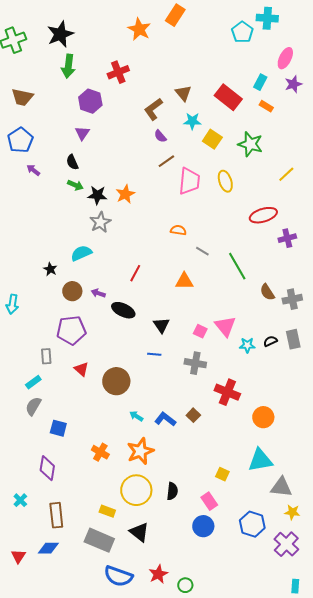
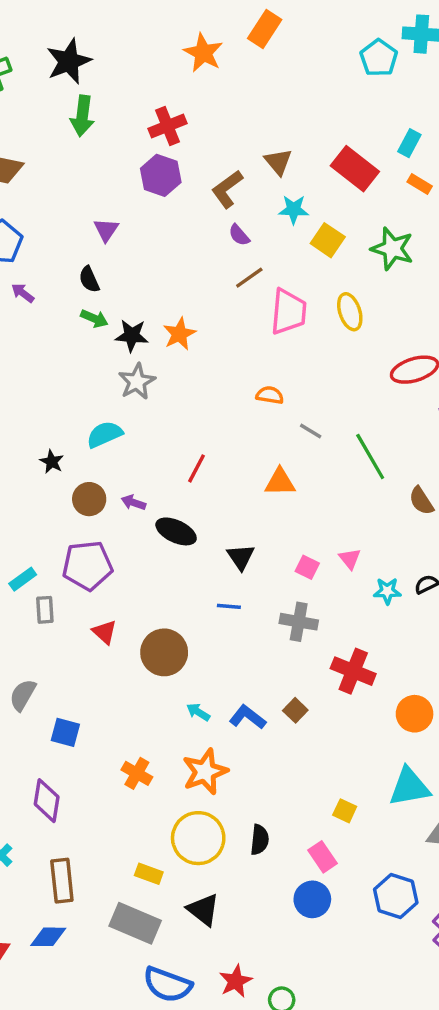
purple hexagon: (90, 101) -> (161, 175), moved
pink triangle: (225, 326) -> (350, 559), size x0.6
cyan rectangle: (33, 382) -> (23, 579), moved

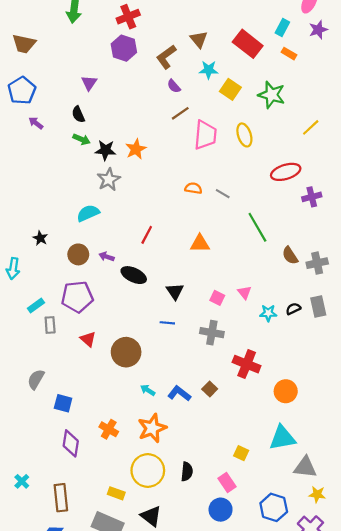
gray line: (311, 431) -> (223, 194), moved
black star: (52, 462) -> (40, 238), moved
purple diamond: (47, 801) -> (71, 443), moved

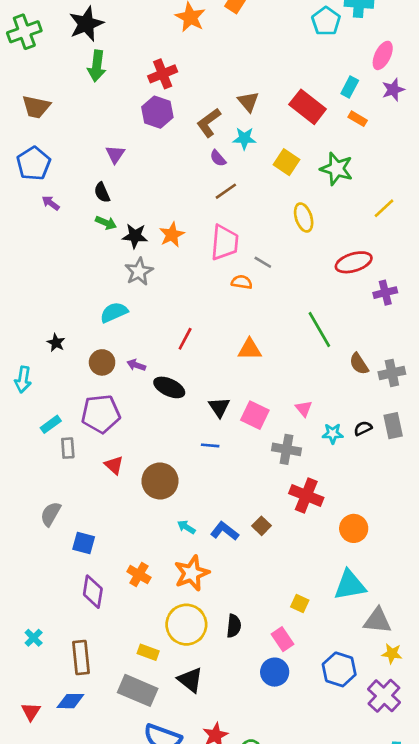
cyan star: (209, 70) -> (244, 138), moved
pink trapezoid: (205, 135) -> (225, 243), moved
gray line: (223, 194) -> (263, 262), moved
pink square: (217, 298) -> (255, 415), moved, size x1.5
gray cross: (212, 333) -> (286, 449), moved

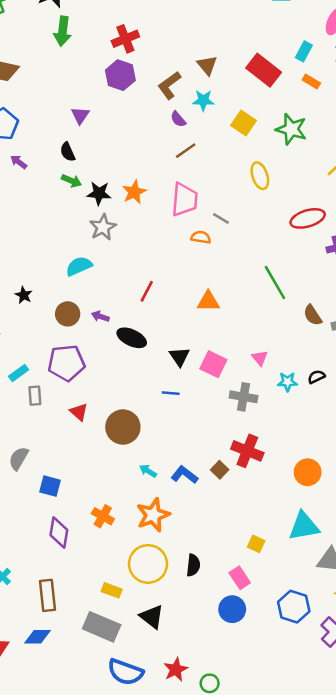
red cross: (306, 495) -> (247, 451), moved

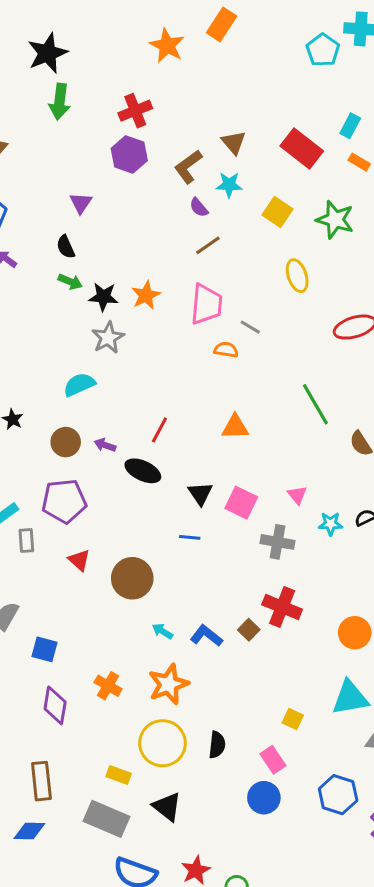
red line: (147, 291) -> (159, 430), moved

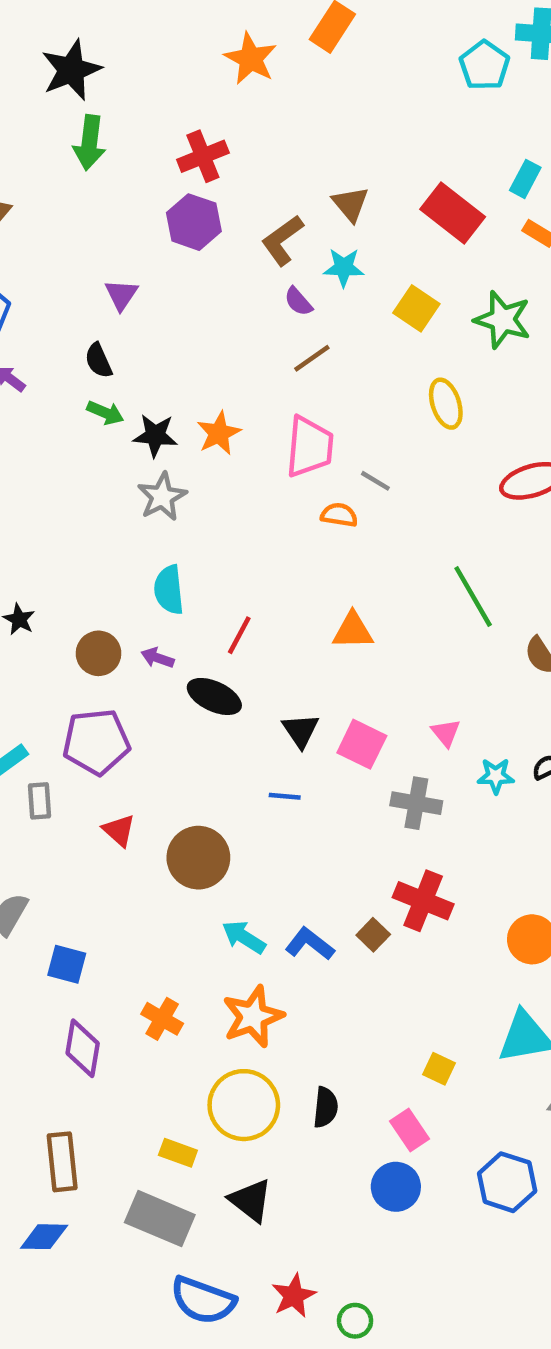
cyan semicircle: (79, 385) -> (169, 590), moved, turned -72
cyan arrow: (162, 631) -> (244, 937), size x1.4

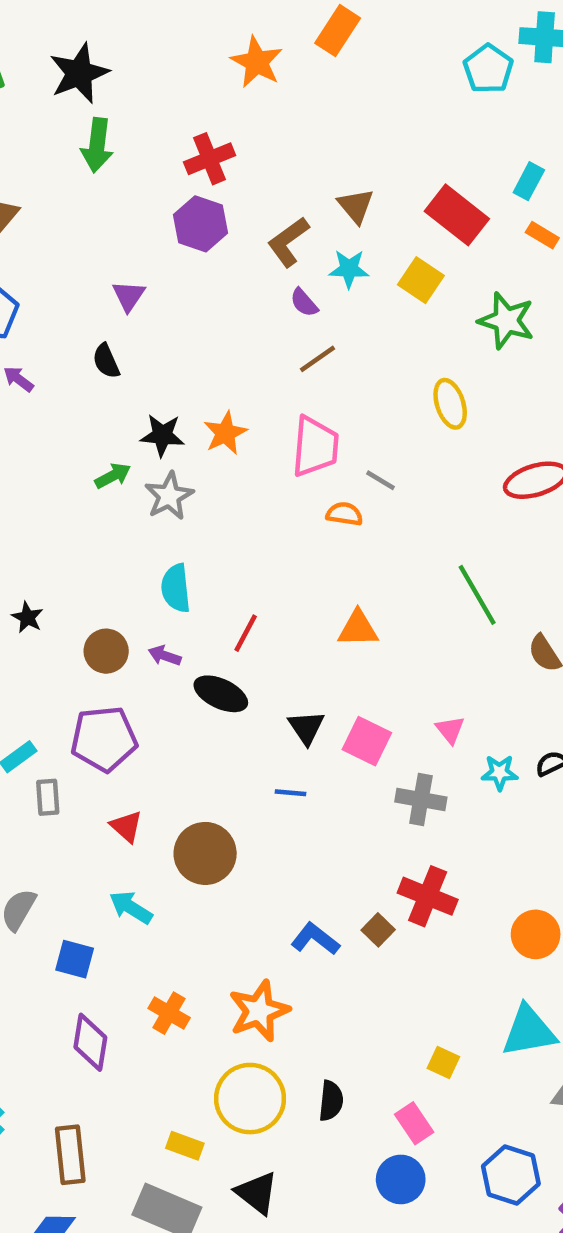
yellow square: (416, 308) -> (421, 280), moved
green arrow: (105, 413) -> (113, 476), moved, turned -51
cyan arrow: (244, 937) -> (131, 907), moved

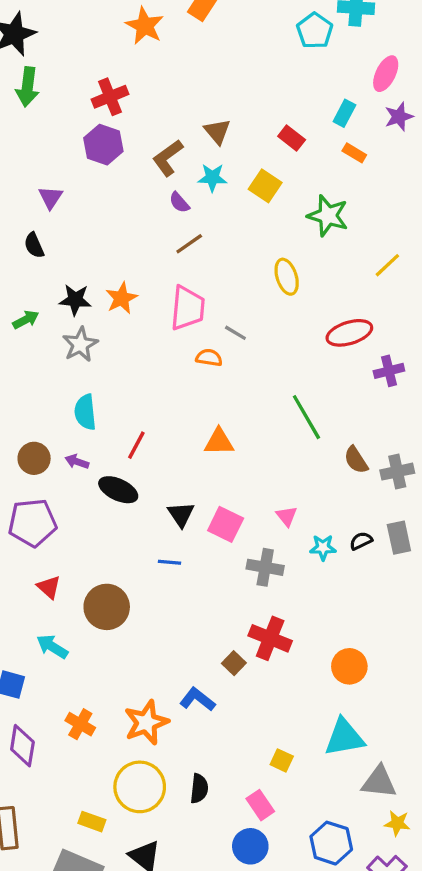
red rectangle: (457, 215) -> (292, 138), size x0.6
green arrow: (113, 476) -> (26, 320), moved
blue L-shape: (315, 939) -> (197, 699), moved

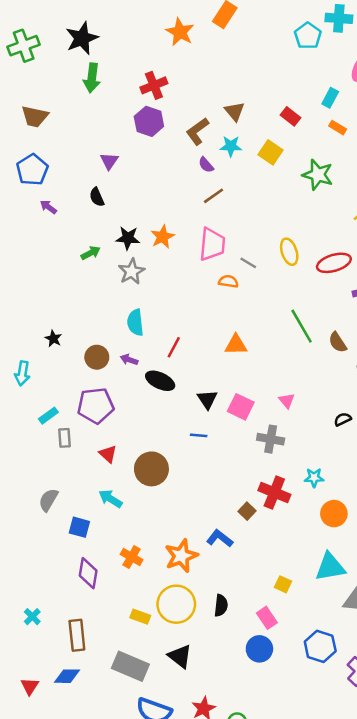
yellow ellipse: (287, 277) -> (289, 252), moved
brown semicircle: (356, 460) -> (338, 342), moved
cyan star: (323, 547) -> (314, 478), moved
yellow rectangle: (92, 822) -> (140, 617), moved

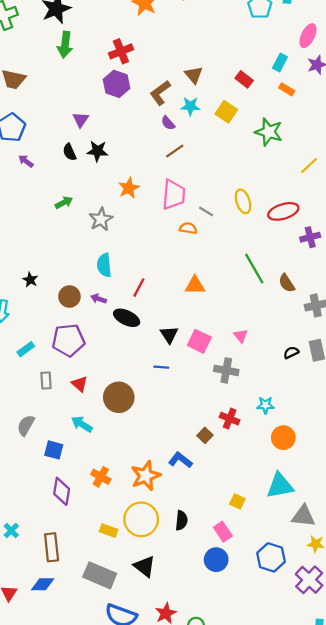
black star: (128, 238) -> (97, 151), moved
gray rectangle: (65, 438) -> (46, 381), moved
red cross: (274, 492) -> (230, 419), size x0.7

